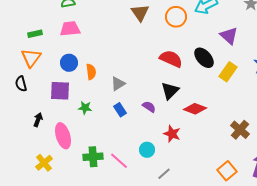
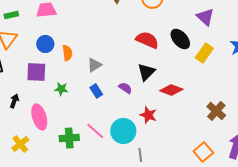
cyan circle: (147, 150) -> (123, 131), size x1.6
pink line: (119, 161) -> (95, 131), moved
gray line: (164, 174) -> (140, 155), turned -56

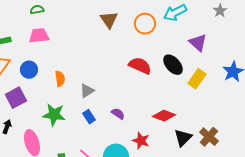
blue circle: (45, 44) -> (29, 70), moved
purple square: (36, 72) -> (16, 98), moved, turned -30
black triangle: (146, 72) -> (183, 138), moved
green star: (61, 89) -> (54, 115), size x1.6

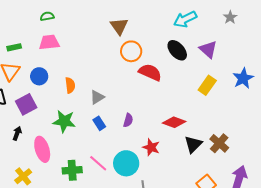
orange circle: (145, 24) -> (131, 51), moved
black ellipse: (173, 65) -> (177, 50), moved
purple semicircle: (118, 114) -> (128, 120), turned 72

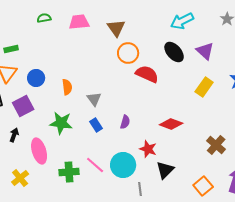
pink trapezoid: (49, 42) -> (79, 22), moved
gray triangle: (97, 97) -> (94, 99), turned -35
black triangle: (193, 144) -> (165, 170), moved

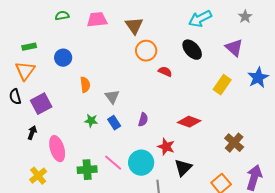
purple triangle: (205, 51) -> (234, 48), moved
red semicircle: (147, 74) -> (165, 72), size x0.6
blue circle: (36, 78) -> (63, 58), moved
green star: (61, 123) -> (91, 121), moved, size x0.6

